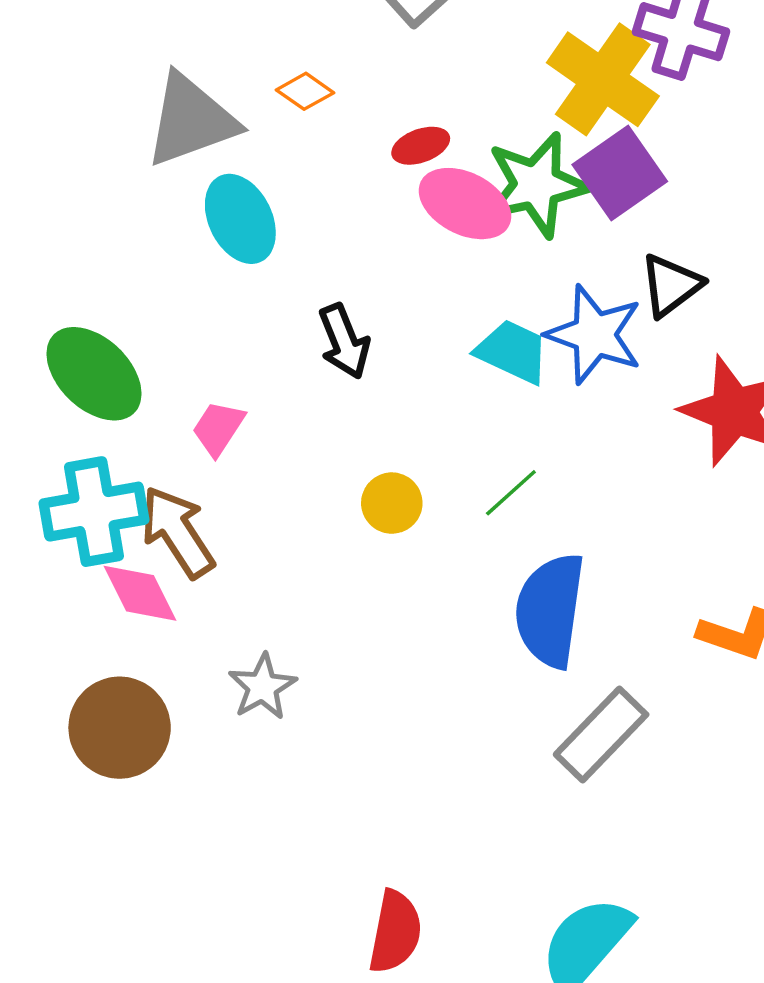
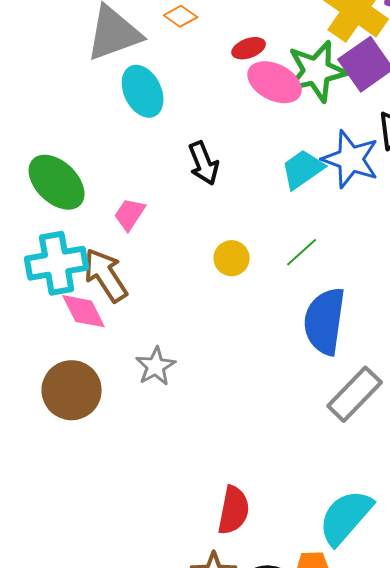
cyan trapezoid: (513, 352) -> (303, 169), turned -60

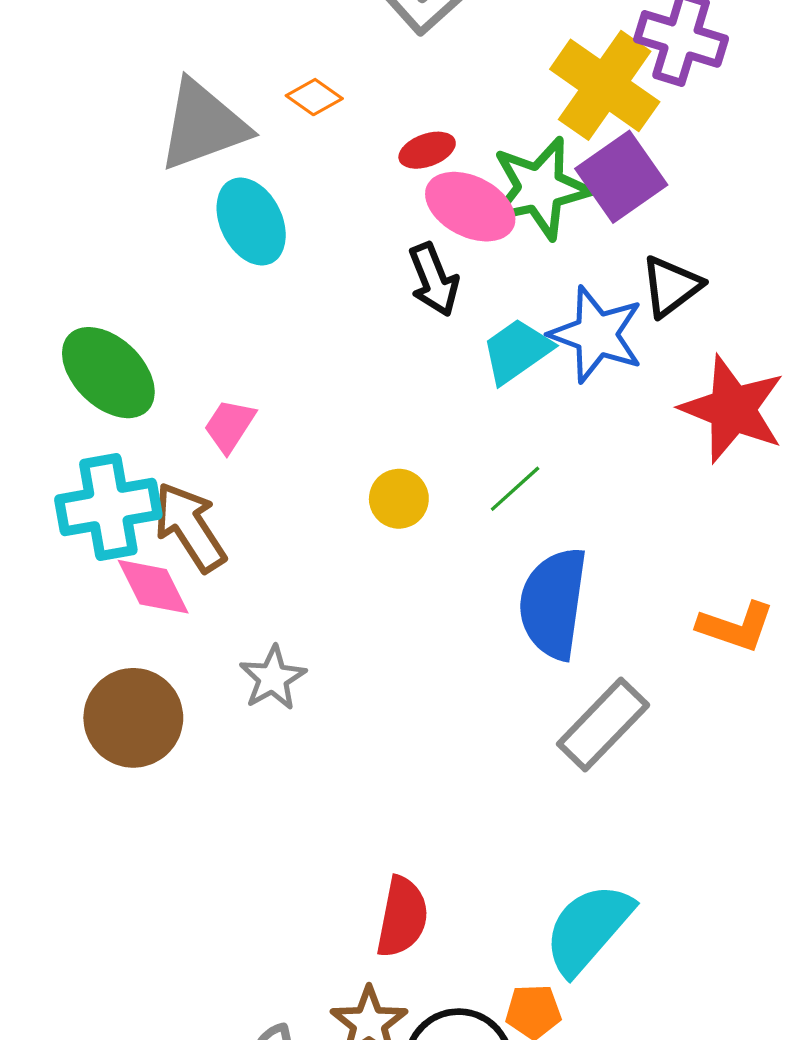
black arrow: (204, 163) -> (434, 280), moved

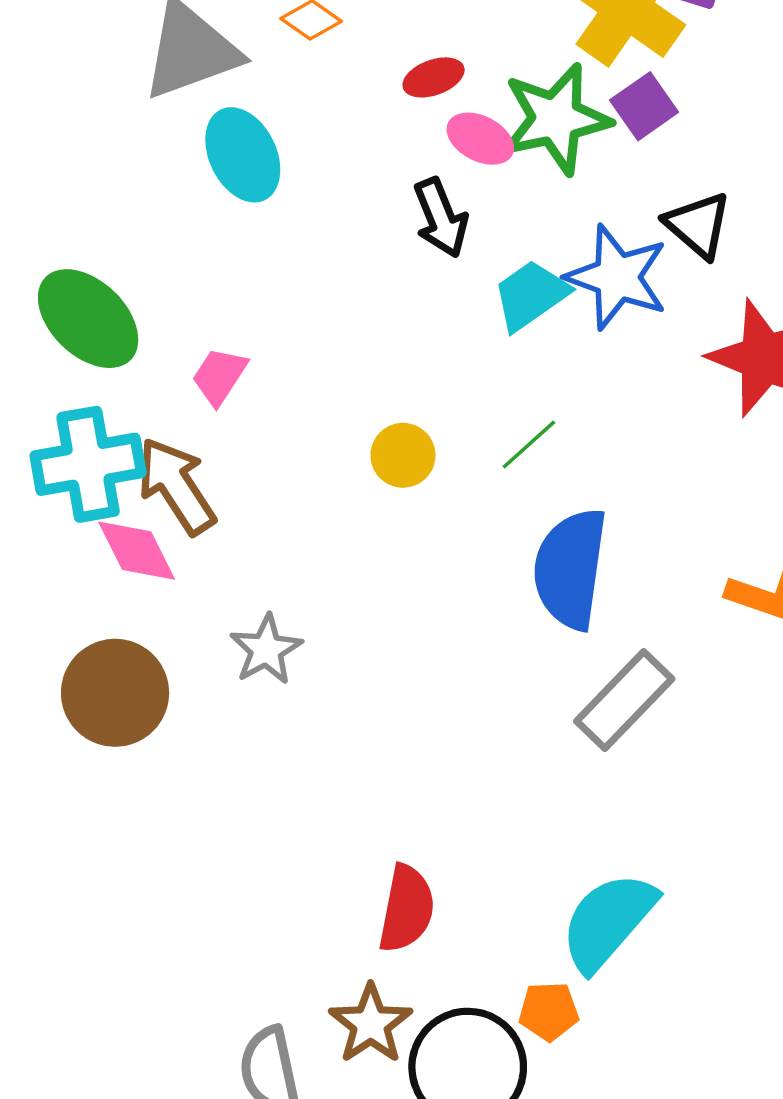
purple square: (621, 177) -> (644, 106), size x0.7
pink ellipse: (470, 207) -> (480, 139), size x0.7
black triangle: (671, 286) -> (698, 225), turned -42

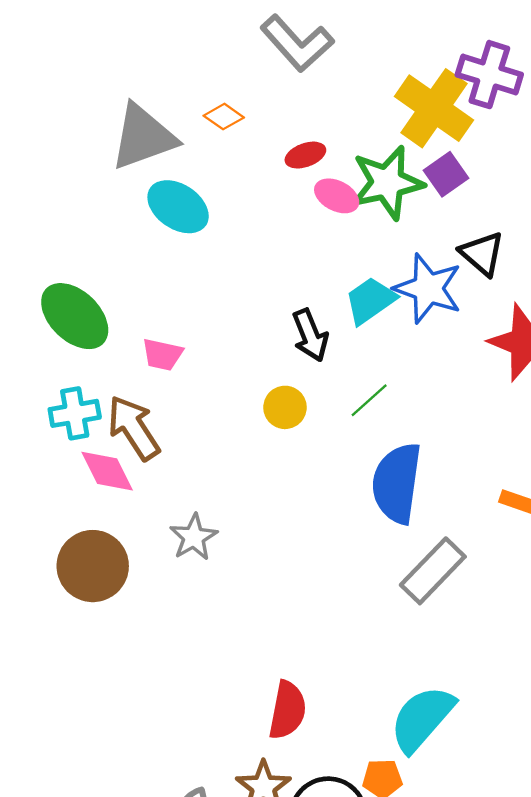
cyan ellipse: (243, 155) -> (178, 207), turned -30
black arrow: (441, 218) -> (310, 335), moved
pink trapezoid: (219, 376) -> (162, 355), turned -111
cyan cross: (88, 464) -> (75, 413), size x0.7

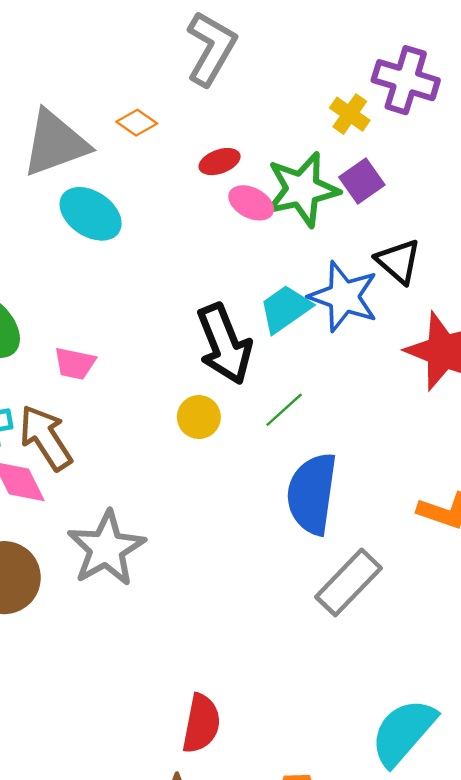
gray L-shape: (297, 43) -> (211, 48), turned -108
yellow cross: (434, 108) -> (350, 114), size x0.5
black arrow: (310, 335) -> (224, 344), size x1.5
gray star: (194, 537) -> (106, 548), size x1.6
cyan semicircle: (422, 719) -> (403, 732), moved

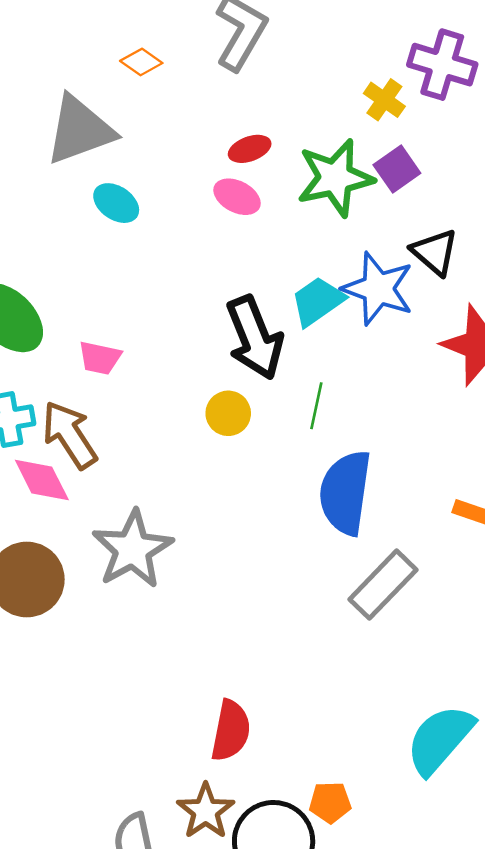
orange diamond: (137, 123) -> (141, 62), moved
pink ellipse: (251, 203) -> (237, 197), moved
cyan ellipse: (91, 214) -> (116, 203), size x0.7
green line: (284, 410) -> (316, 406), turned -36

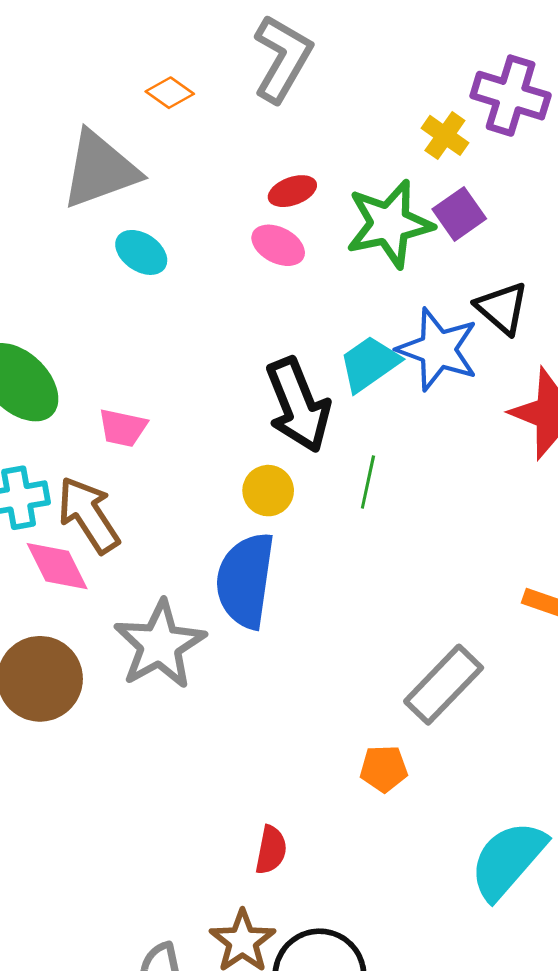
blue semicircle: (345, 493) -> (245, 580), moved
red semicircle: (231, 731) -> (271, 850), size x0.7
orange pentagon: (330, 802) -> (384, 769), moved

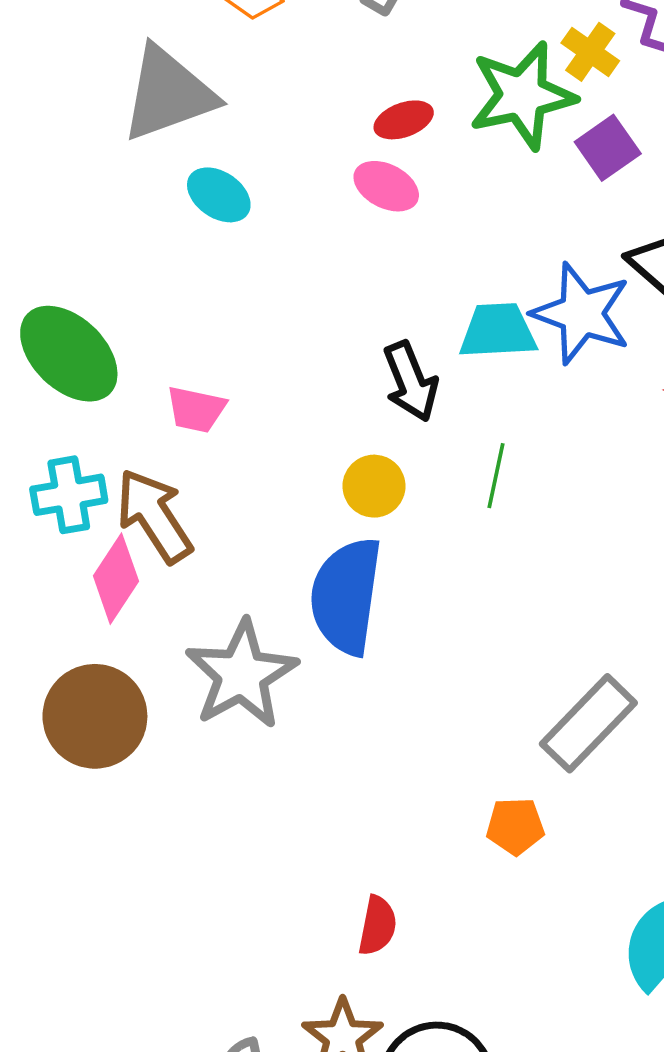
green star: (389, 224) -> (522, 95), moved
cyan trapezoid: (369, 364) -> (498, 331), turned 32
black arrow: (298, 405) -> (411, 381), size x0.7
pink diamond: (57, 566) -> (116, 579), turned 60

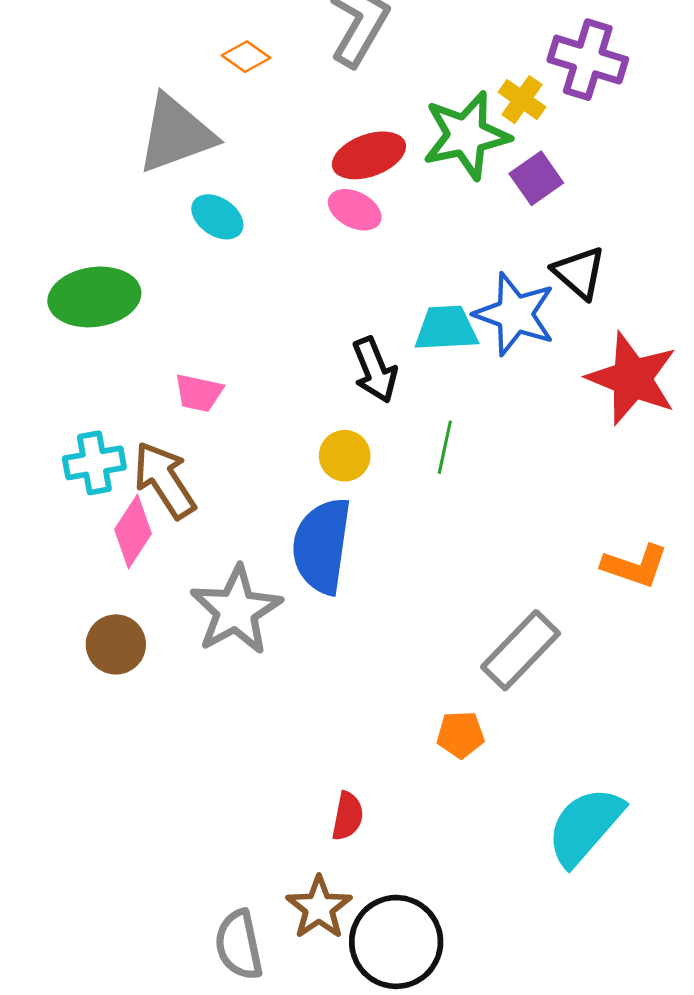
red ellipse: (404, 120) -> (369, 155), size x1.5
green ellipse: (69, 354) -> (94, 297), moved, turned -52
brown circle: (95, 716) -> (116, 644), size x0.7

